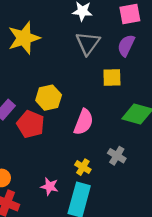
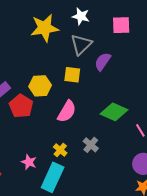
yellow star: (24, 38) -> (45, 28), moved
purple semicircle: (126, 45) -> (103, 62), moved
yellow square: (112, 77) -> (72, 75), moved

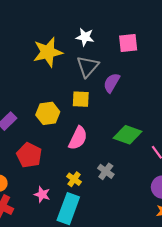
red pentagon: (21, 106) -> (29, 155), moved

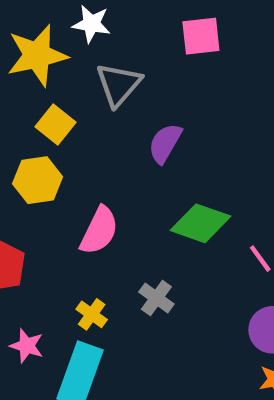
white star: (85, 37) -> (91, 24), moved
purple semicircle: (112, 83) -> (165, 143), moved
yellow square: (81, 99) -> (56, 124), moved, turned 36

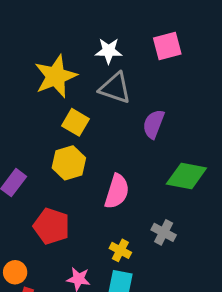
white star: (91, 24) -> (109, 51), moved
gray triangle: (118, 84) -> (115, 88), turned -44

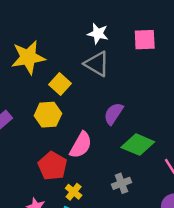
yellow star: (56, 76) -> (28, 57), moved
purple semicircle: (154, 124) -> (114, 114), moved
red pentagon: (52, 226) -> (53, 166), moved
gray cross: (164, 232) -> (122, 183), moved, turned 30

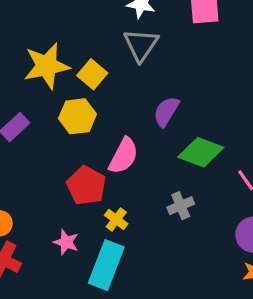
yellow star: (28, 57) -> (47, 66), moved
gray triangle: (97, 64) -> (141, 45), turned 36

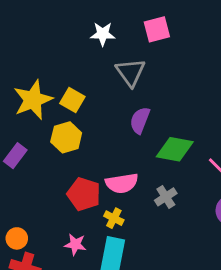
gray triangle: (141, 45) -> (130, 72), moved
pink semicircle: (124, 156) -> (122, 183), moved, turned 64

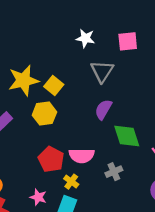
green diamond: (175, 149) -> (127, 136), turned 52

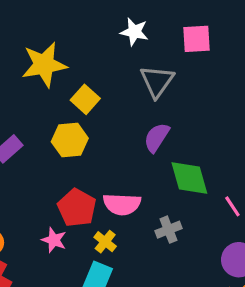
yellow star: (23, 80) -> (44, 65), moved
pink star: (38, 197) -> (54, 240), moved

